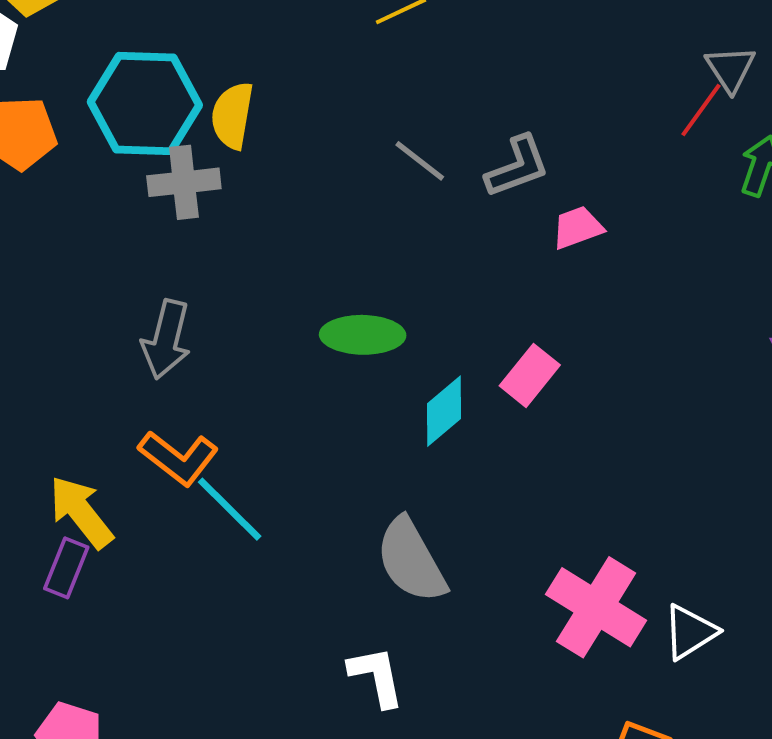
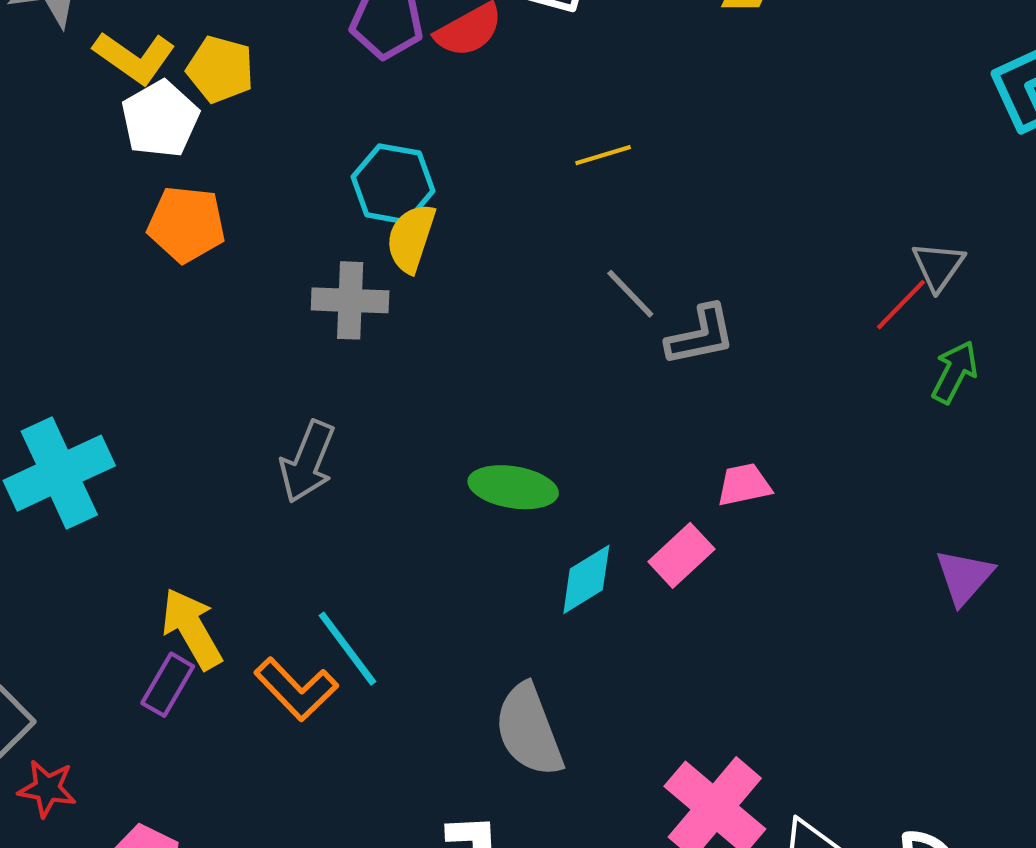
cyan hexagon: (145, 103) -> (393, 184), moved, size x0.7
gray line: (420, 161) -> (630, 294), moved
pink trapezoid: (577, 228) -> (744, 485), moved
orange L-shape: (178, 458) -> (296, 689), moved

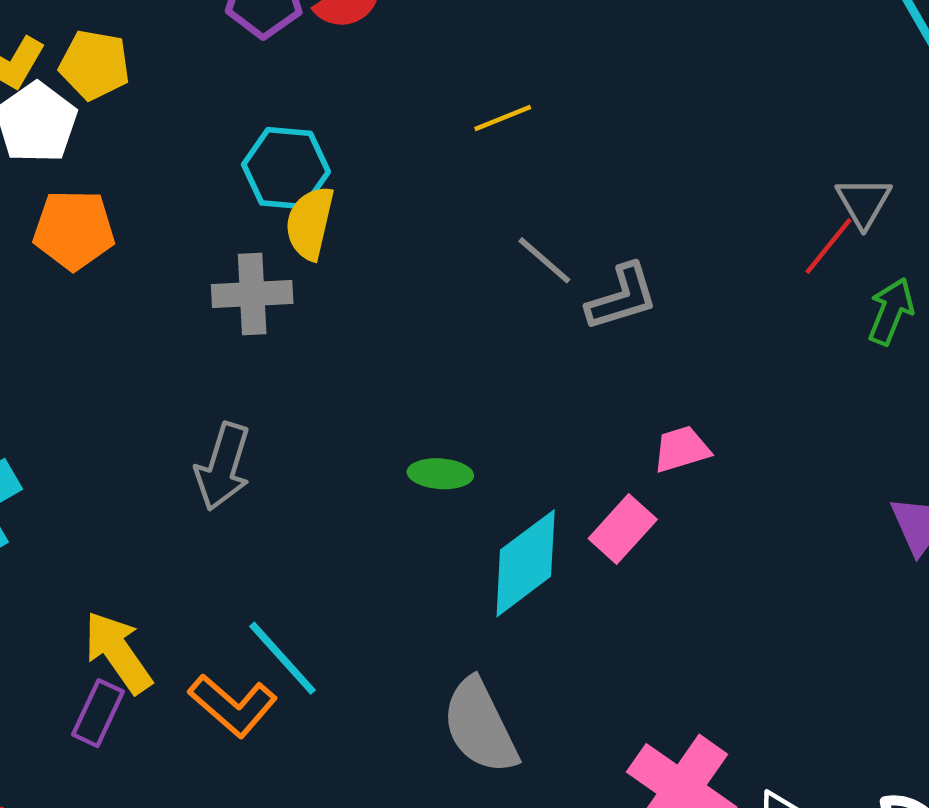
green ellipse: (513, 487) -> (440, 474), size x0.7
cyan diamond: (586, 579) -> (526, 563), size x1.4

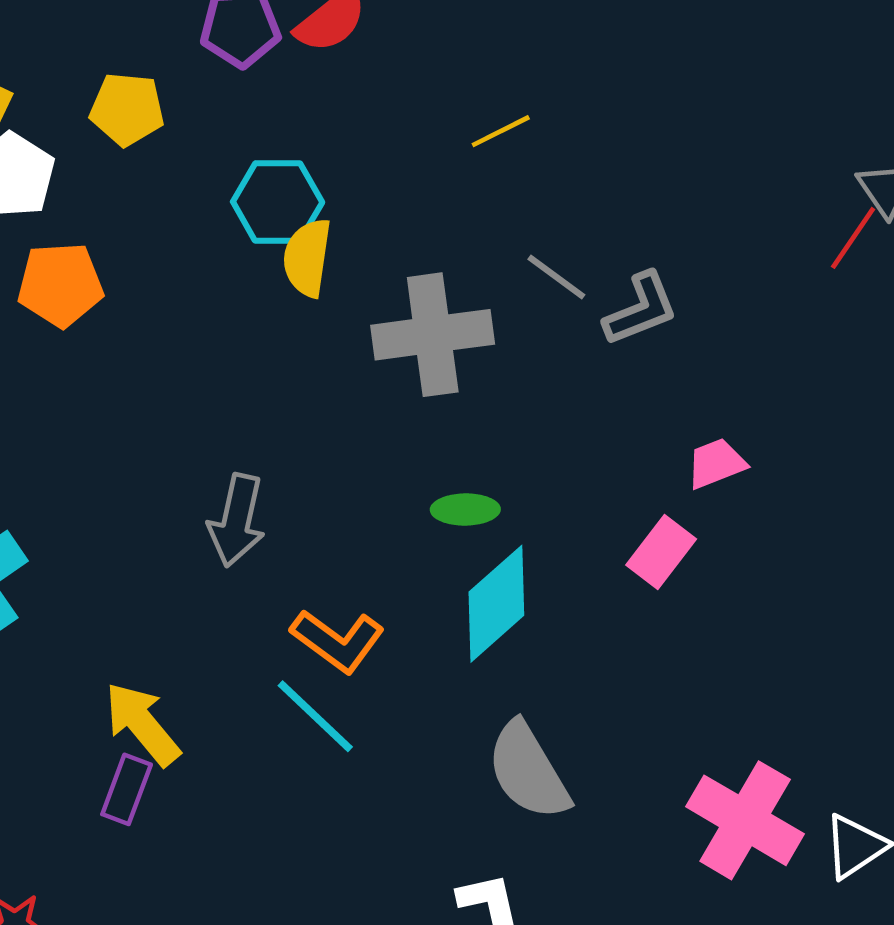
yellow pentagon: (95, 65) -> (127, 109), moved
gray cross: (252, 294) -> (433, 335), moved, size x1.4
cyan diamond: (526, 563) -> (496, 604), moved
orange L-shape: (233, 705) -> (338, 641), moved

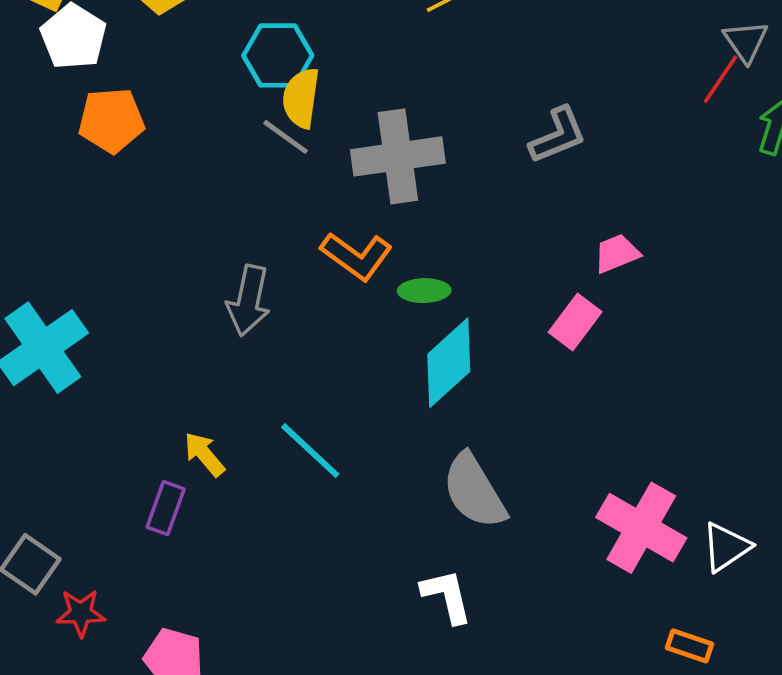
gray line: (556, 277) -> (286, 137), moved
orange L-shape: (338, 641) -> (357, 256), moved
yellow arrow: (142, 724) -> (204, 454), moved, size x0.7

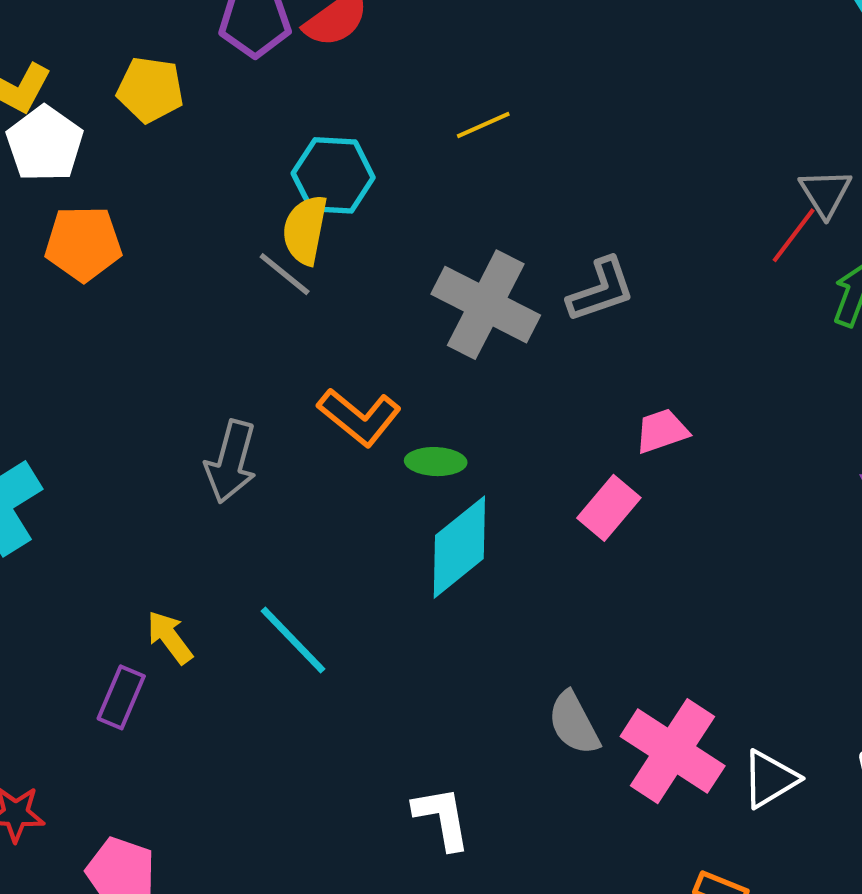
cyan hexagon: (278, 55) -> (333, 175), moved
gray cross: (398, 156) -> (486, 305), moved, turned 32
gray semicircle: (474, 491) -> (574, 723), moved, size x0.7

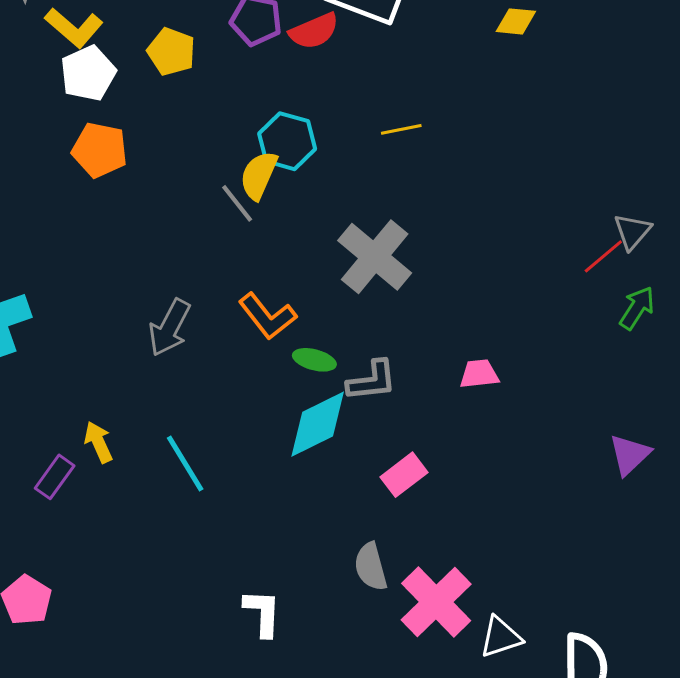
gray L-shape: (601, 290) -> (372, 381), moved
pink rectangle: (609, 508) -> (404, 475), moved

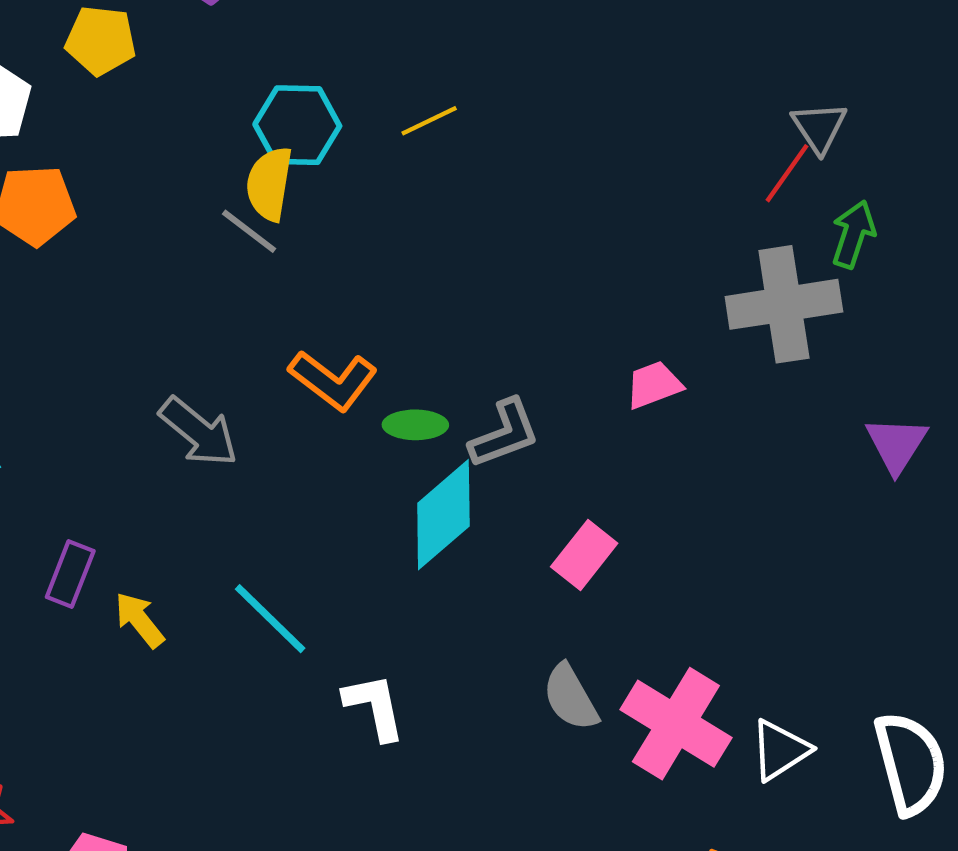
yellow line: (401, 129) -> (429, 121), moved
gray cross: (375, 257) -> (784, 304), moved, turned -34
gray arrow: (170, 328) -> (199, 432), turned -64
purple rectangle: (55, 477) -> (70, 574), moved
white L-shape: (262, 613) -> (374, 707), moved

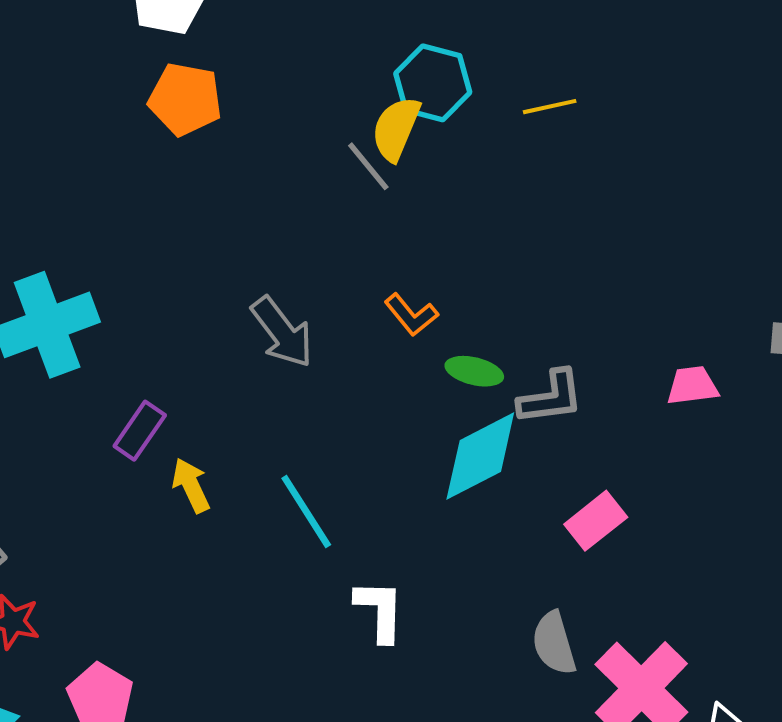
orange L-shape: (333, 380) -> (411, 315), size x0.7

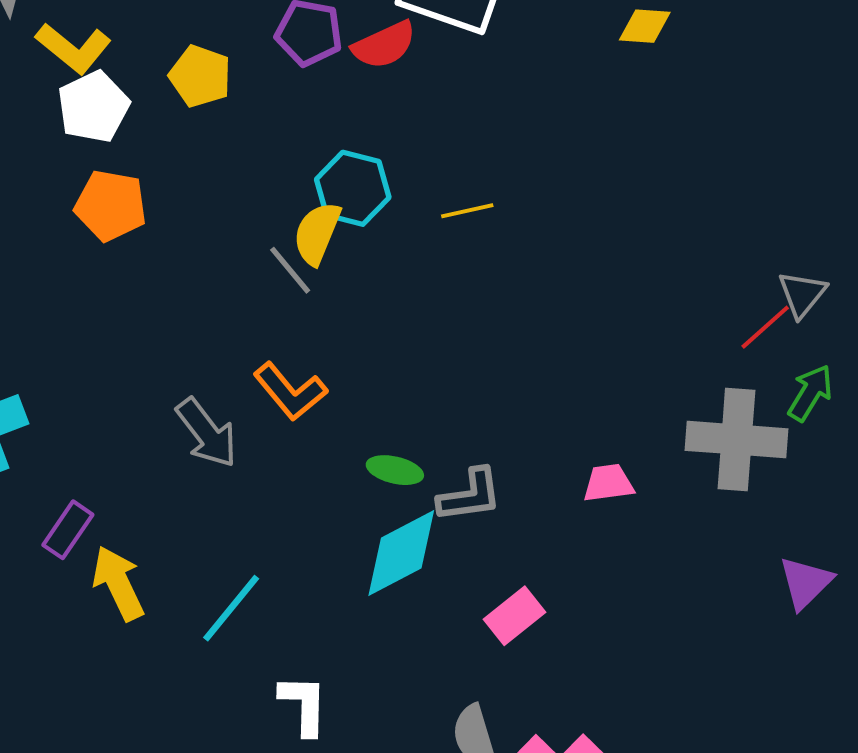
orange L-shape: (411, 315) -> (290, 391), moved, size x1.4
yellow arrow: (191, 485) -> (118, 583), size x1.4
cyan line: (306, 511) -> (231, 608), turned 72

